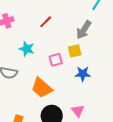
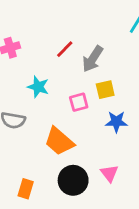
gray arrow: (84, 30) -> (93, 59), moved

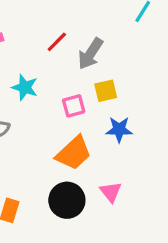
orange trapezoid: (59, 141) -> (74, 153), moved, turned -84

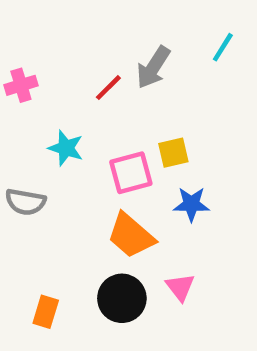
gray arrow: (91, 54) -> (153, 67), moved
pink square: (74, 106) -> (131, 173), size x1.4
orange trapezoid: (74, 153) -> (131, 236), turned 84

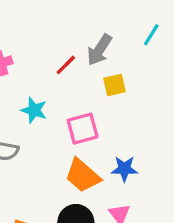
yellow square: (173, 153) -> (114, 85), moved
blue star: (191, 204) -> (124, 169), moved

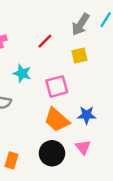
gray arrow: (99, 50) -> (81, 24), moved

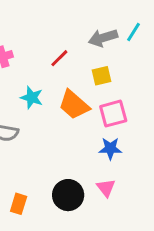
gray arrow: (81, 24) -> (103, 38), turned 40
pink square: (57, 86) -> (113, 114), moved
orange trapezoid: (57, 120) -> (74, 105), moved

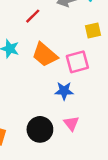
yellow square: (102, 76) -> (93, 31), moved
blue star: (110, 148) -> (64, 91), moved

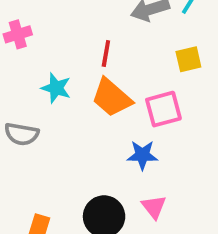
red line: (33, 16) -> (106, 54), moved, turned -35

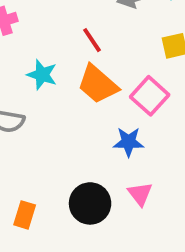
red line: (106, 54) -> (92, 40), turned -44
pink square: (163, 109) -> (150, 96), turned -33

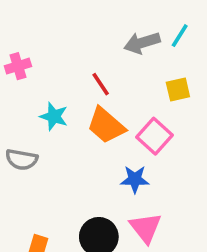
pink triangle: (140, 194) -> (146, 228), size x1.4

